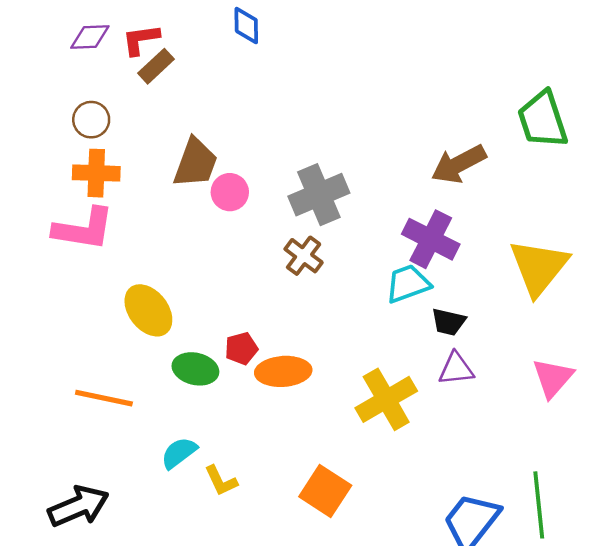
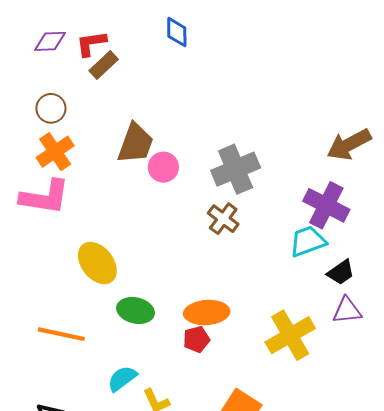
orange cross: (96, 173) -> (55, 152), turned -36
black trapezoid: (449, 322) -> (341, 272), turned -48
red pentagon: (241, 349) -> (196, 339), moved

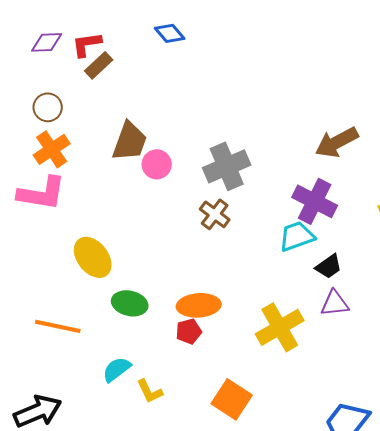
blue diamond: (177, 32) -> (170, 33), turned -40

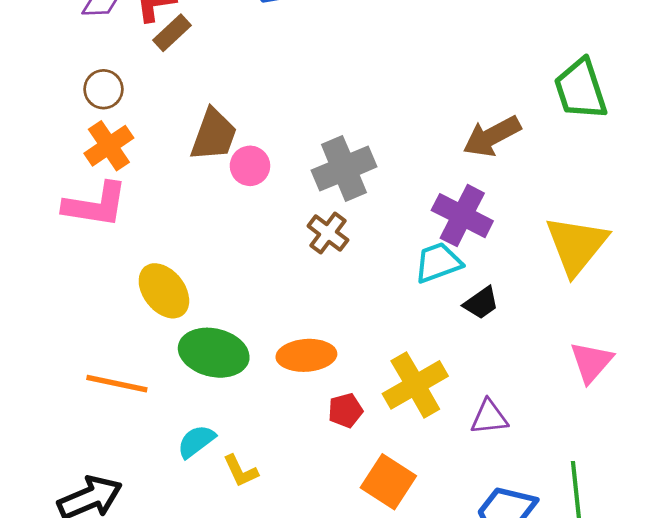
green ellipse: (130, 303) -> (214, 353), size x1.4
purple triangle: (335, 303) -> (489, 417), moved
red pentagon: (189, 331) -> (345, 410), moved
orange square: (232, 399) -> (388, 482), moved

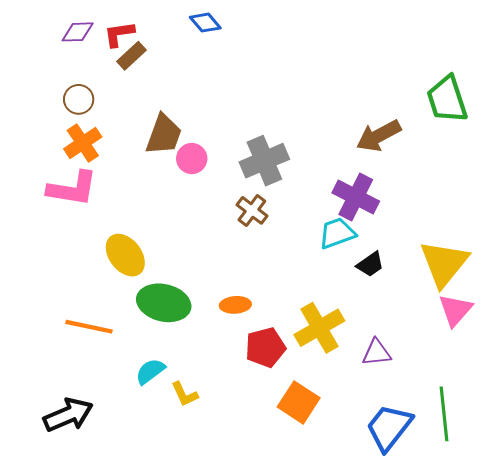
yellow triangle: (577, 245) -> (444, 263), moved
orange ellipse: (306, 355) -> (235, 305), size x0.7
red pentagon: (345, 410) -> (265, 347), size x1.5

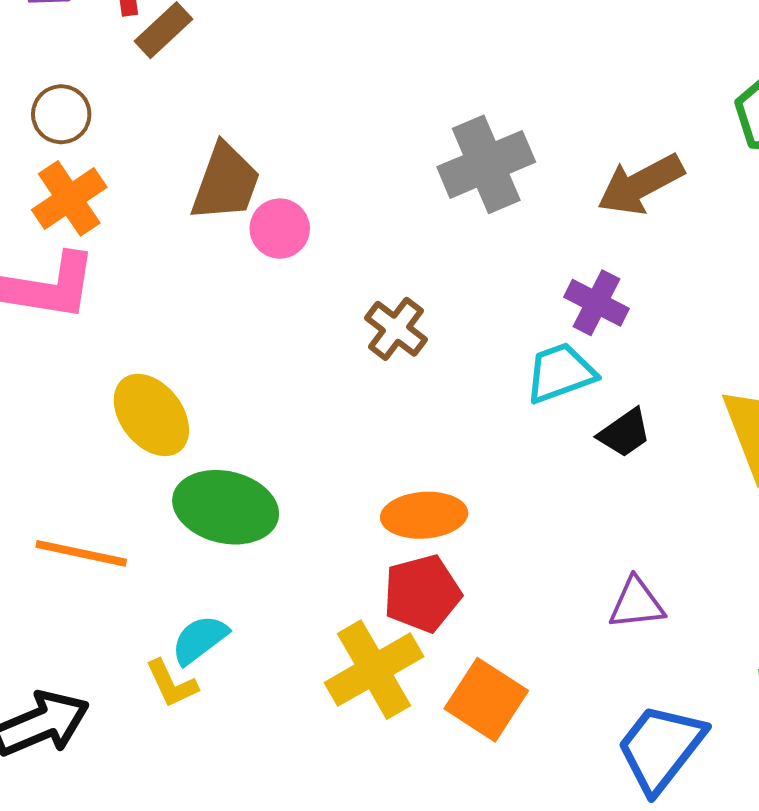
gray cross: (264, 161) -> (486, 164), moved
purple cross: (356, 197) -> (596, 303), size x0.7
orange ellipse: (235, 305) -> (424, 515), moved, size x1.4
yellow cross: (319, 328) -> (374, 670), moved
yellow L-shape: (184, 394) -> (171, 684), moved

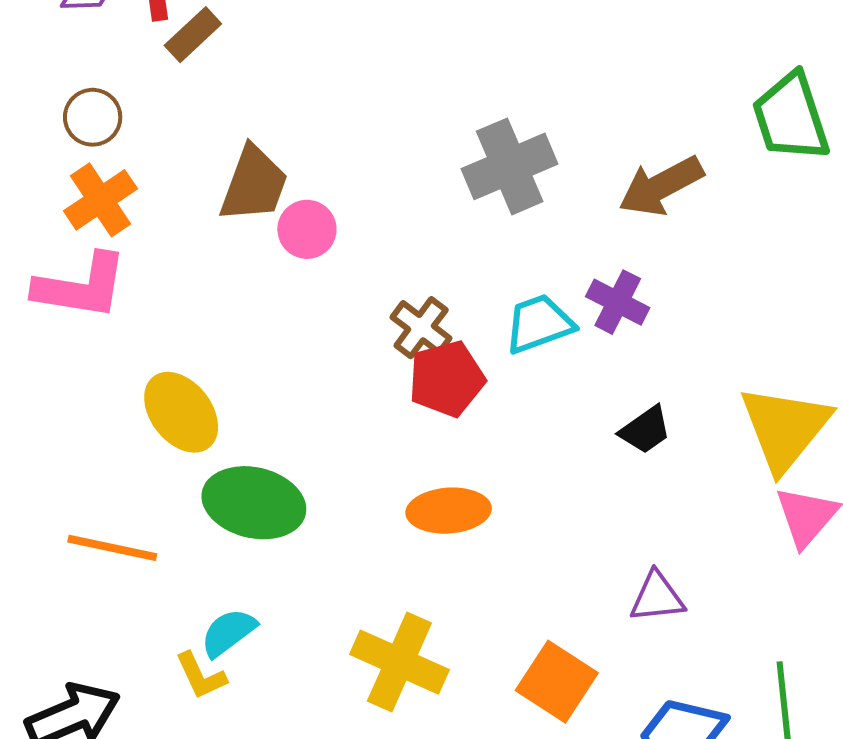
cyan trapezoid: (560, 373) -> (539, 324), moved
red pentagon: (422, 593) -> (447, 379), moved
yellow cross: (374, 670) -> (399, 662), turned -36
orange square: (486, 700) -> (557, 682), moved

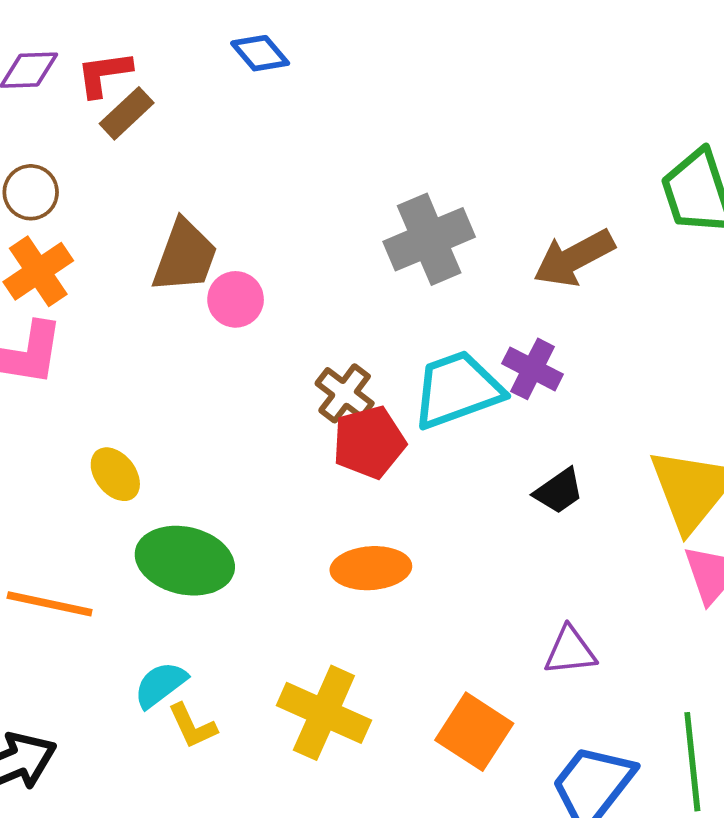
cyan trapezoid: (539, 324) -> (457, 390), size x1.4
yellow ellipse: (181, 412) -> (115, 474), size x0.7
yellow L-shape: (201, 676) -> (192, 726), moved

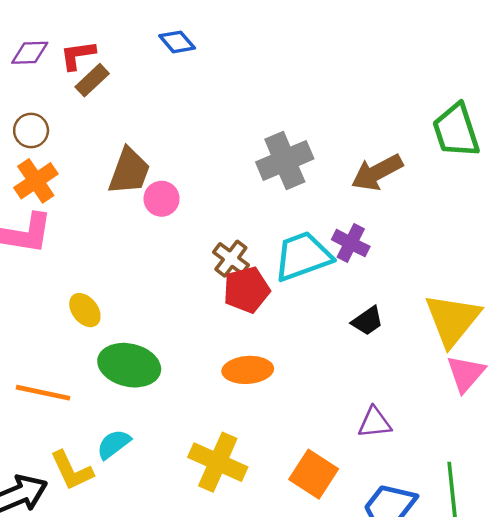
yellow L-shape: (192, 726) -> (72, 471), moved, size x1.4

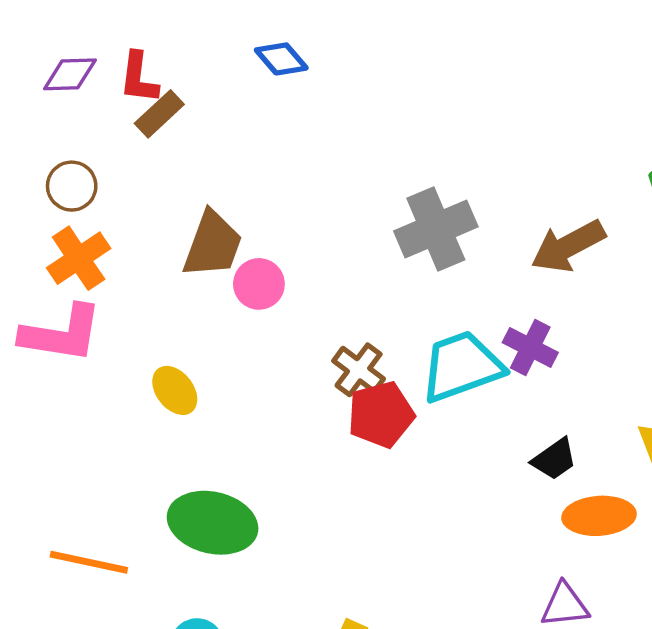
red L-shape: (78, 55) -> (139, 78), turned -75
yellow ellipse: (85, 310) -> (175, 390), moved
orange ellipse: (248, 370) -> (599, 516), moved

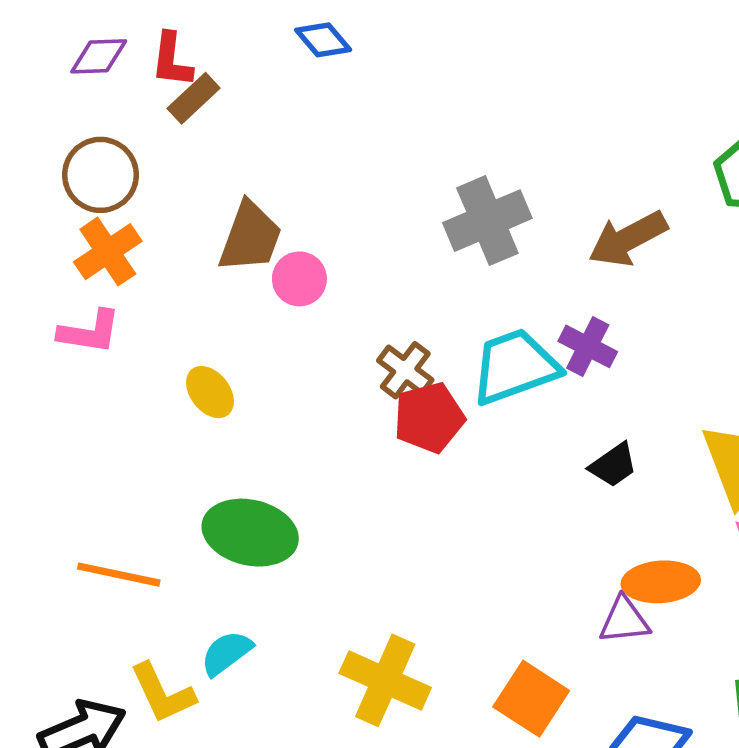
brown circle: (72, 186) -> (100, 175), size x1.4
pink L-shape: (61, 334) -> (90, 332), size x0.7
orange ellipse: (599, 516) -> (661, 582), moved

